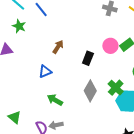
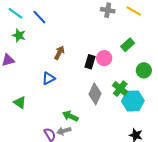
pink circle: (110, 46) -> (104, 58), moved
green arrow: (55, 100) -> (70, 116), moved
green triangle: (15, 117) -> (20, 102), moved

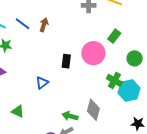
brown arrow: (59, 53) -> (44, 25), moved
pink circle: (104, 58) -> (93, 53), size x1.5
black rectangle: (90, 62) -> (66, 61), moved
gray diamond: (95, 94) -> (93, 110), moved

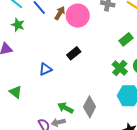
pink circle: (93, 53) -> (78, 16), moved
black rectangle: (66, 61) -> (74, 53), turned 32
green cross: (114, 80) -> (120, 68), moved

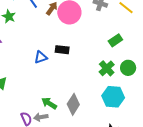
black rectangle: (74, 53) -> (62, 50), turned 40
blue triangle: (45, 69) -> (41, 57), moved

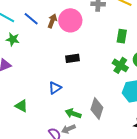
green rectangle: (115, 40) -> (122, 36), turned -32
blue triangle: (41, 57) -> (55, 88), moved

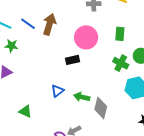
pink circle: (70, 20) -> (86, 37), moved
brown arrow: (52, 21) -> (49, 24), size x1.5
green arrow: (73, 114) -> (82, 97), moved

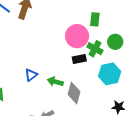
pink circle: (86, 37) -> (77, 36), moved
black rectangle: (73, 60) -> (79, 59), moved

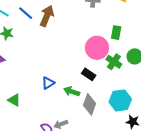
black rectangle: (79, 59) -> (89, 74), moved, turned 40
cyan hexagon: (110, 74) -> (120, 100), moved

